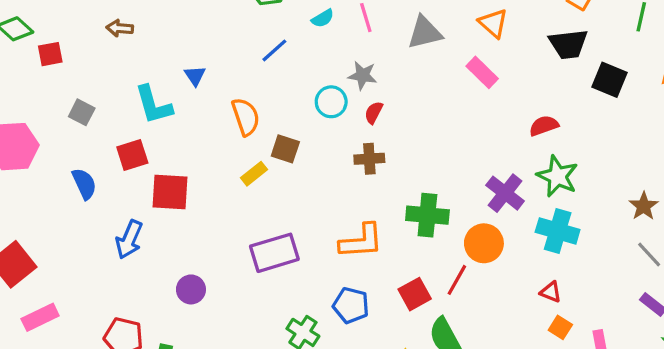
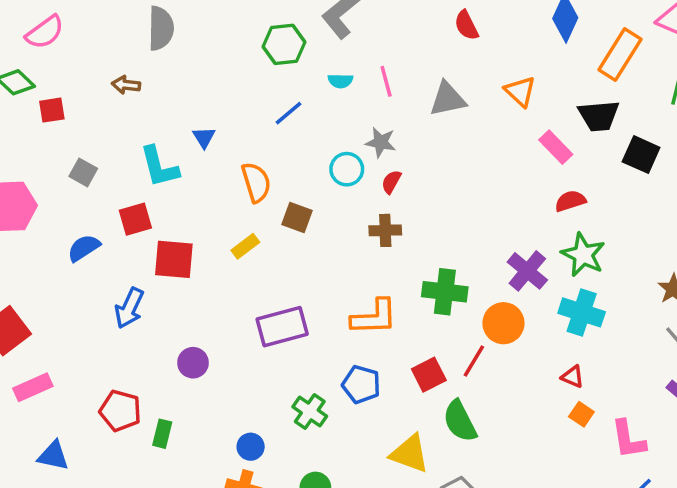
cyan semicircle: (323, 18) -> (340, 81), turned 30
pink rectangle: (482, 72) -> (556, 147), moved
yellow rectangle: (254, 174) -> (245, 246), moved
blue semicircle: (84, 184) -> (84, 248), turned -100

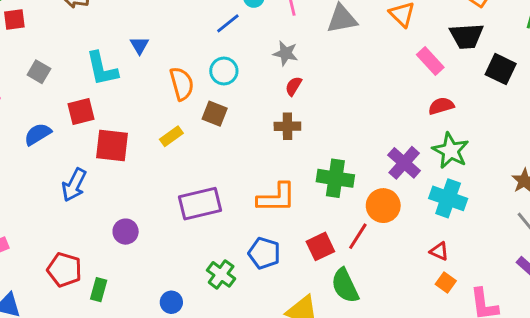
blue line: (289, 113) -> (228, 23), moved
cyan circle: (347, 169) -> (224, 71), moved

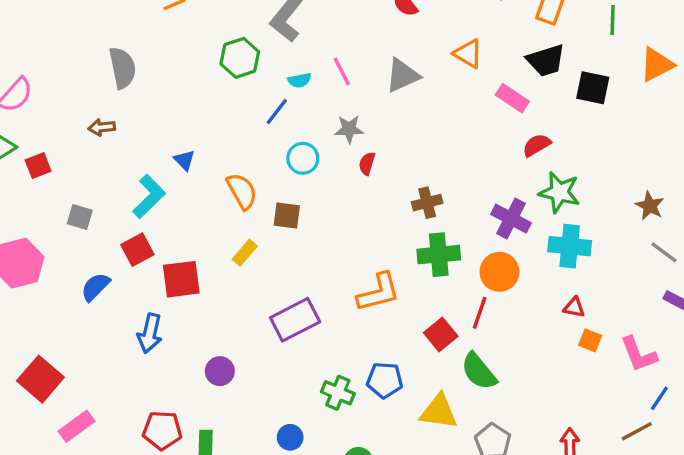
cyan L-shape: (102, 69) -> (149, 196), turned -108
cyan circle: (224, 71) -> (303, 158), moved
brown cross: (287, 126) -> (427, 203), moved
blue pentagon: (264, 253) -> (385, 380), moved

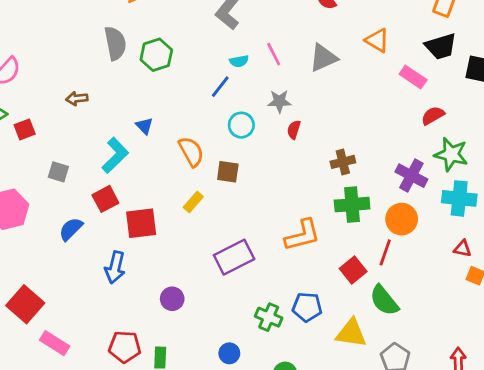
green hexagon: (240, 58) -> (156, 55), moved
gray semicircle: (122, 68) -> (115, 43), moved
pink rectangle: (76, 426) -> (55, 343), turned 68

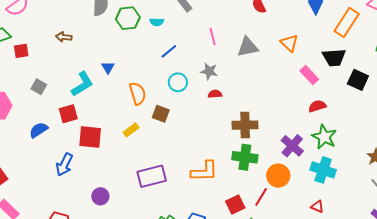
cyan semicircle: (239, 61) -> (157, 22), moved
red semicircle: (294, 130) -> (215, 94), turned 56
brown cross: (343, 162) -> (245, 125), size x1.4

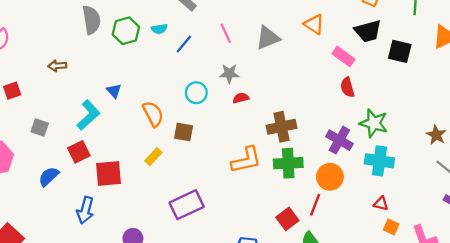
blue line: (169, 51) -> (184, 44), moved
red semicircle: (317, 106) -> (347, 87), moved, turned -78
orange L-shape: (204, 171) -> (246, 160), moved

